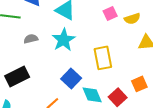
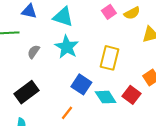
gray semicircle: (31, 39) -> (34, 52), turned -32
yellow rectangle: (103, 58) -> (110, 58), turned 35

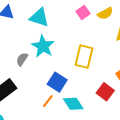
gray semicircle: (34, 52) -> (22, 59), moved
cyan diamond: (106, 97) -> (73, 104), moved
orange line: (67, 113) -> (48, 101), moved

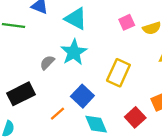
orange line: (48, 101) -> (58, 114), moved

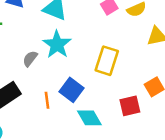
orange line: (58, 114) -> (47, 100), moved, turned -49
red square: (135, 117) -> (130, 106), turned 36

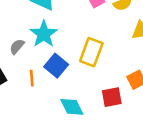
blue square: (72, 90) -> (56, 66), moved
orange line: (47, 100) -> (32, 78), moved

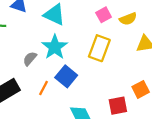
yellow rectangle: (91, 52) -> (99, 48), moved
orange line: (32, 78) -> (44, 88), turned 32

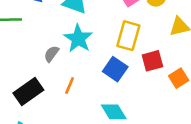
blue square: (66, 76) -> (115, 69), moved
red square: (118, 106) -> (152, 61), moved

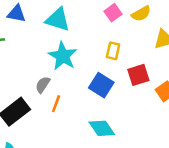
yellow rectangle: (128, 36) -> (113, 51), size x0.6
gray semicircle: (51, 54) -> (43, 85), moved

